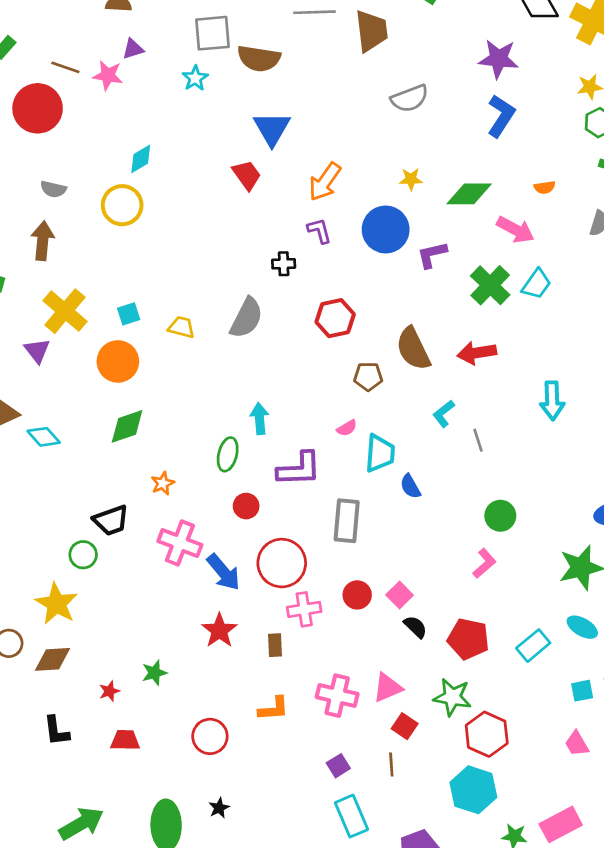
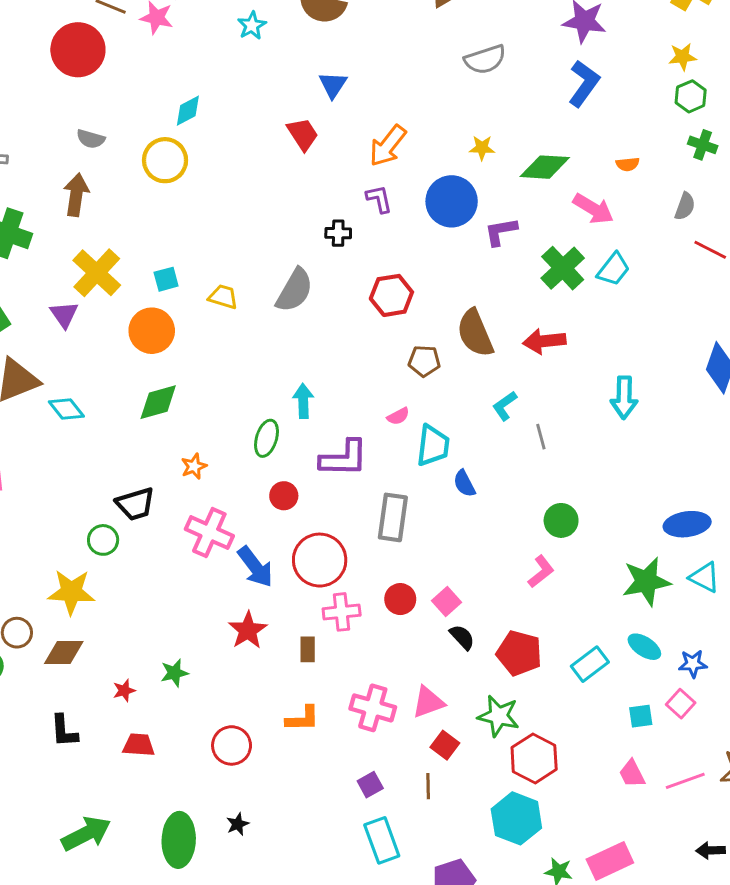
blue triangle: (272, 129) -> (333, 85), size x0.7
yellow star: (57, 604) -> (71, 592), turned -30

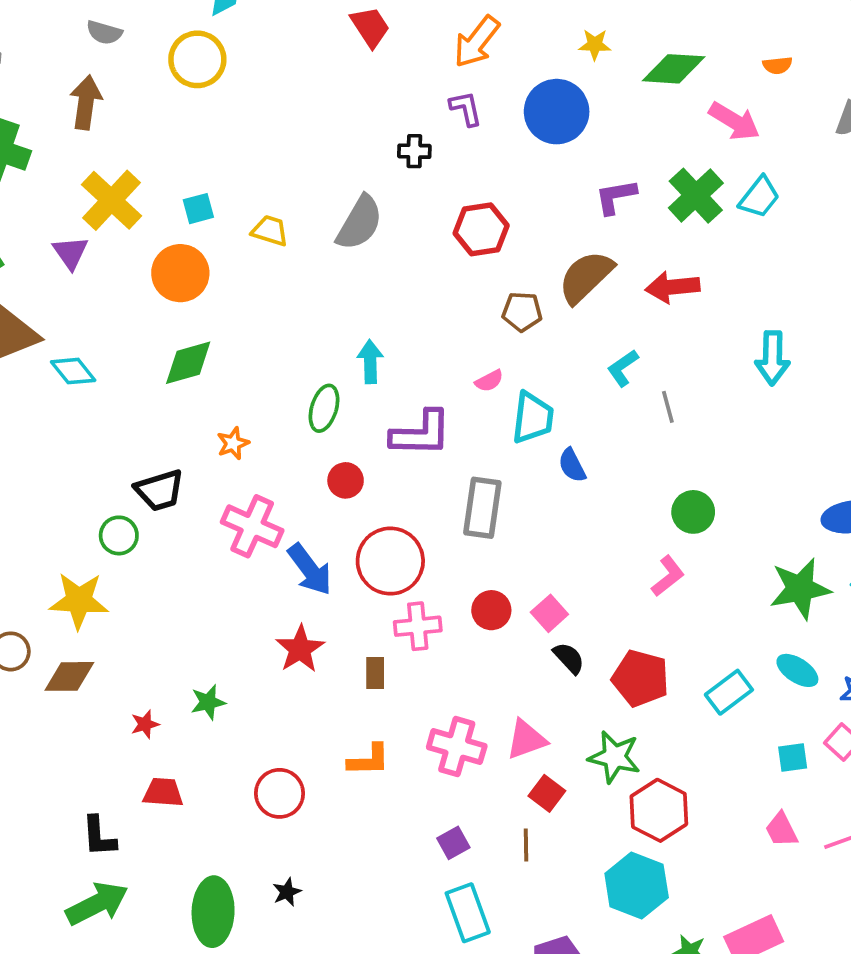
purple L-shape: (501, 231) -> (616, 197), moved
brown semicircle: (475, 333) -> (586, 277), turned 69
black L-shape: (64, 731) -> (99, 836), moved

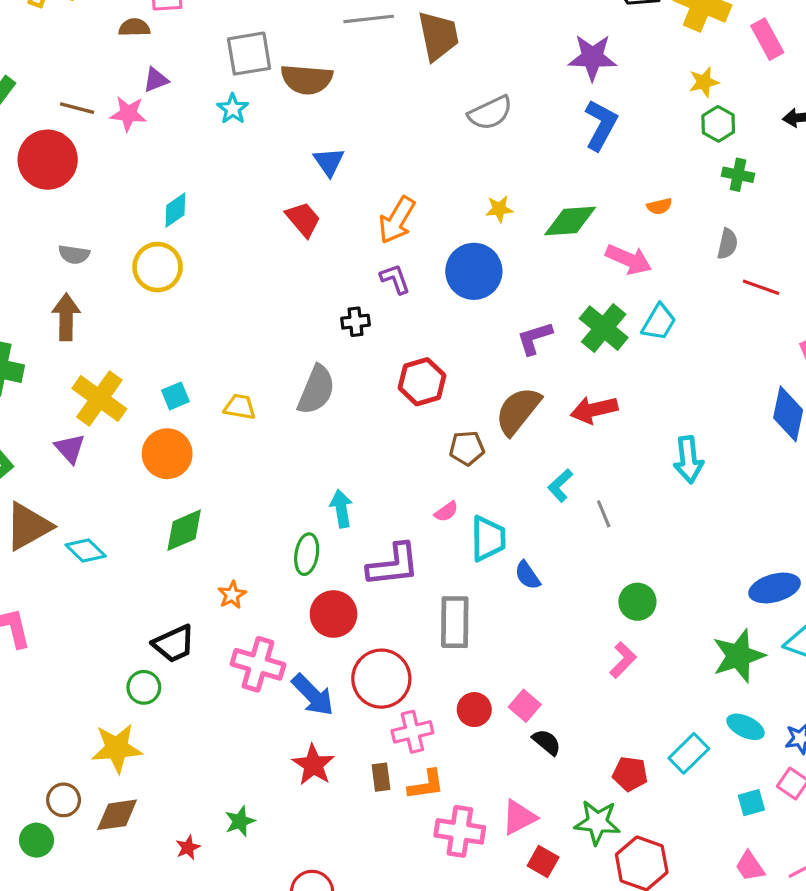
red circle: (346, 480) -> (334, 614), size x1.5
red pentagon: (641, 678) -> (630, 774), moved, size x0.7
orange L-shape: (369, 760) -> (426, 785), moved

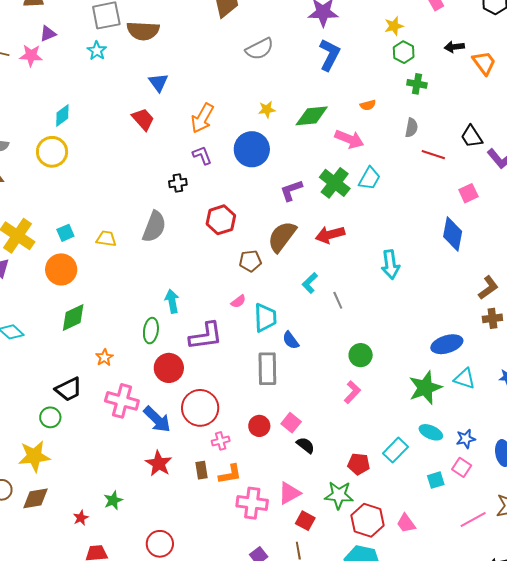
gray rectangle: (455, 622) -> (267, 369), moved
pink cross: (412, 732) -> (221, 441), size x0.7
pink trapezoid: (750, 866) -> (406, 523), moved

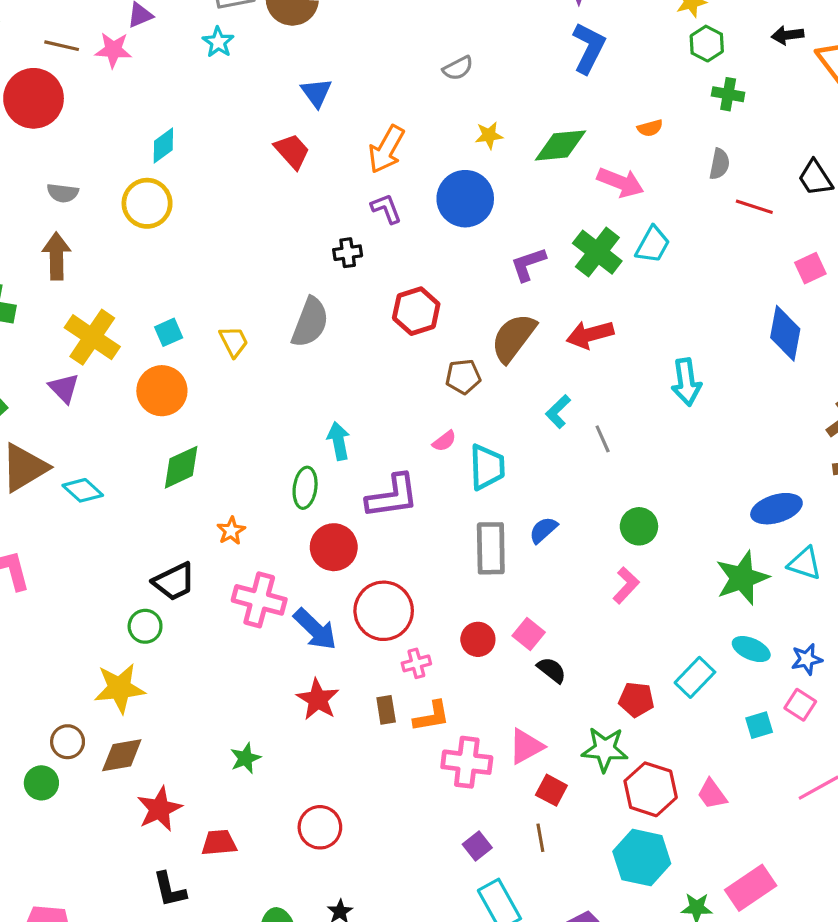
gray semicircle: (260, 49) -> (458, 68), moved, size x0.7
yellow trapezoid: (106, 239) -> (234, 342), turned 55
blue semicircle: (291, 340) -> (543, 530), moved, turned 84
red star: (81, 518) -> (159, 809), moved, size x1.8

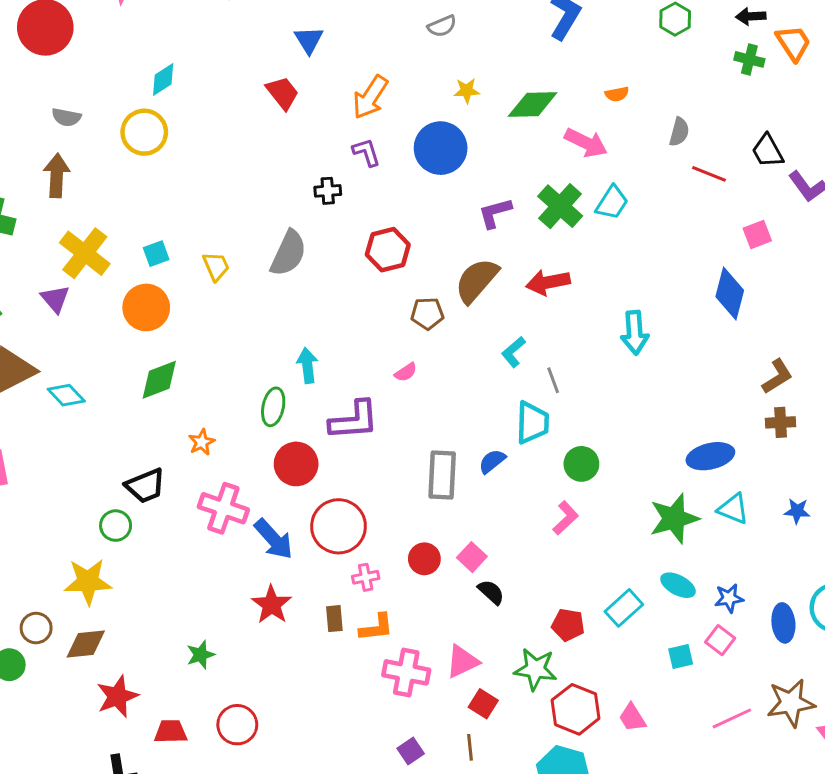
green cross: (728, 94) -> (749, 59), moved
cyan trapezoid: (487, 467) -> (532, 423), moved
red circle: (320, 827) -> (237, 725), moved

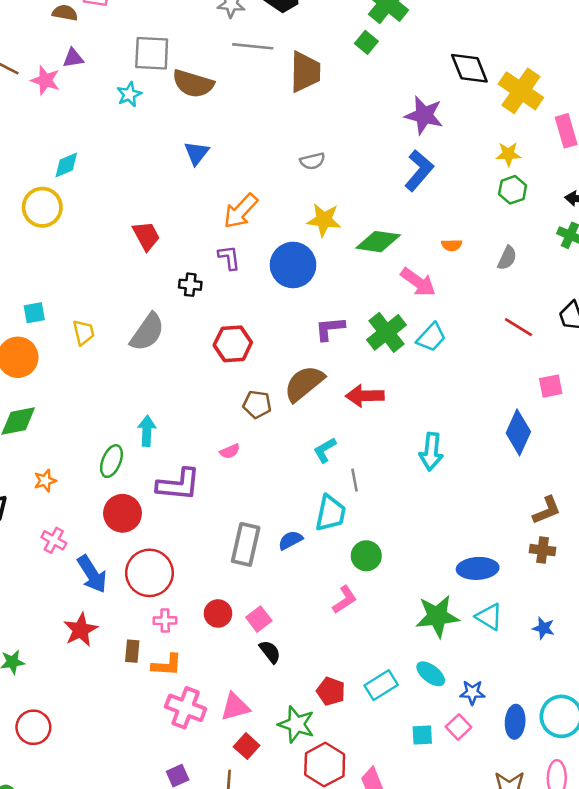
yellow star: (467, 91) -> (324, 220), size x1.5
red trapezoid: (282, 93) -> (146, 236), moved
gray semicircle: (679, 132) -> (507, 258), moved
pink cross: (223, 508) -> (54, 540), size x0.6

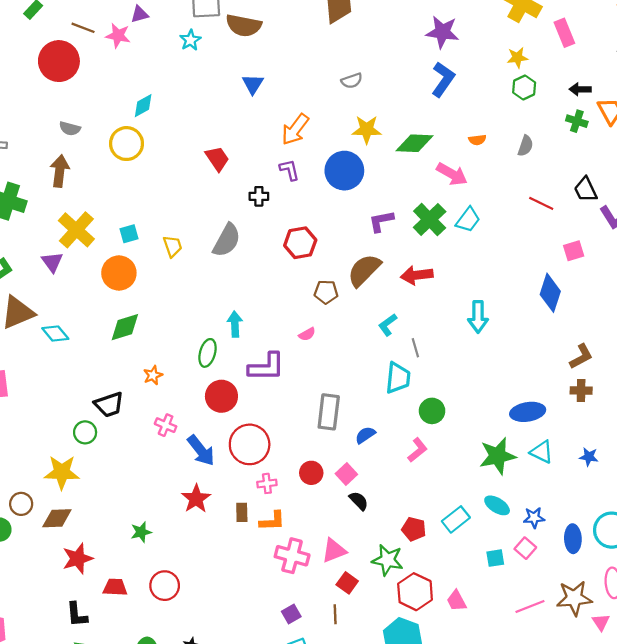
blue semicircle: (290, 540) -> (365, 435), moved

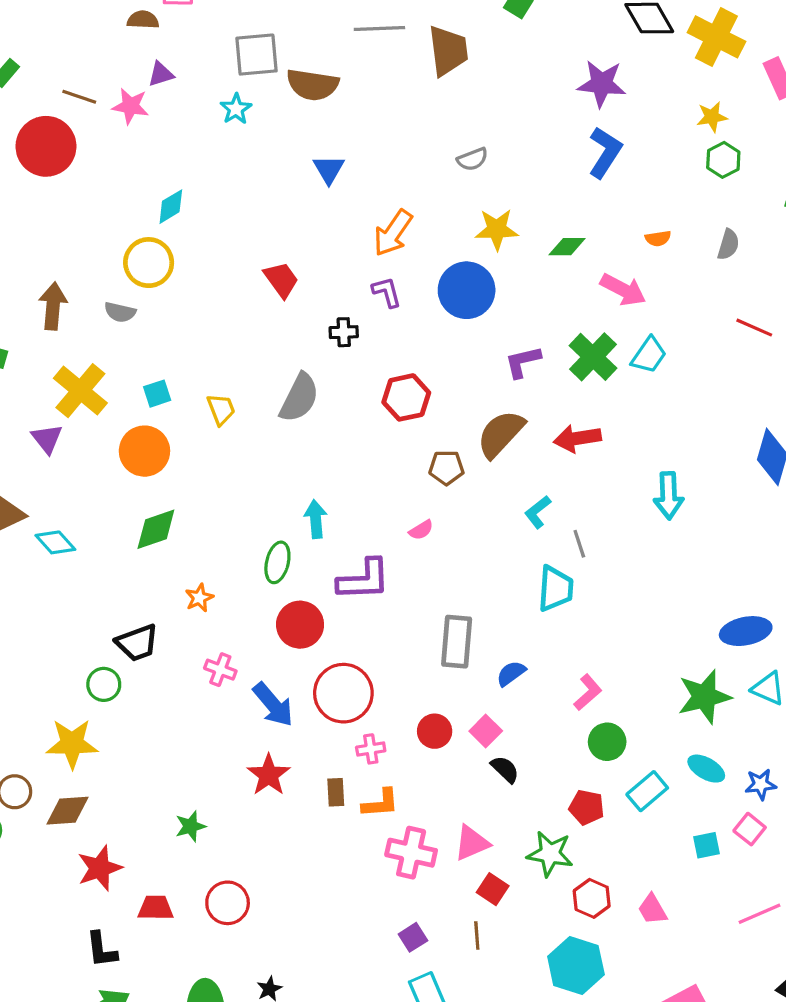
gray semicircle: (70, 128) -> (120, 312), moved
green diamond: (415, 143) -> (567, 247), size x0.7
green circle: (432, 411) -> (607, 742), moved
red hexagon: (415, 592) -> (592, 898), size x0.7

